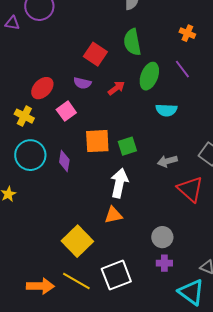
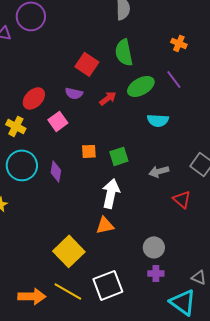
green ellipse: (149, 76) -> (141, 86), turned 40
orange square: (97, 141) -> (89, 151), size x0.6
red triangle: (190, 189) -> (182, 199), size x0.7

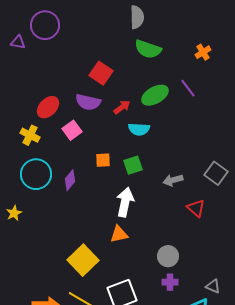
orange cross: (179, 43) -> (203, 52), moved, turned 35
green semicircle: (124, 52) -> (148, 49), moved, turned -60
purple semicircle: (74, 93) -> (88, 102), size x1.4
cyan semicircle: (158, 120) -> (139, 129), moved
purple diamond: (56, 171) -> (70, 180), turned 30

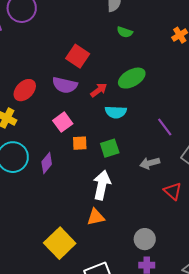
green semicircle: (148, 49) -> (125, 32), size x0.6
purple line: (188, 88) -> (165, 127), moved
pink square: (72, 130) -> (63, 122), moved

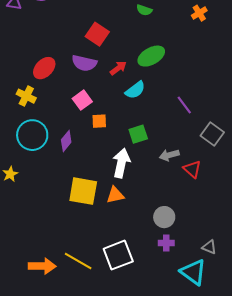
cyan semicircle: (116, 112) -> (135, 90), turned -40
green square: (110, 148) -> (138, 134), moved
gray arrow: (150, 163) -> (169, 155), moved
yellow square: (60, 243) -> (83, 191), moved, turned -36

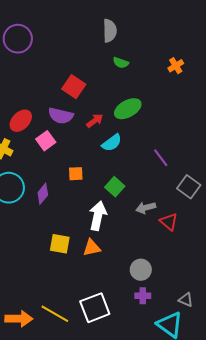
pink square: (82, 100) -> (46, 141), moved
green square: (138, 134) -> (115, 187), turned -30
yellow square: (83, 191) -> (60, 244), size x0.7

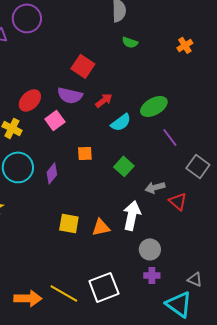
green ellipse: (128, 109) -> (154, 106), moved
white arrow: (98, 216) -> (132, 215), moved

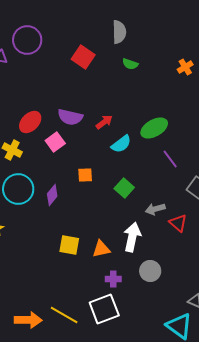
red square: (83, 66) -> (83, 57), moved
purple cross: (152, 275) -> (113, 279), moved

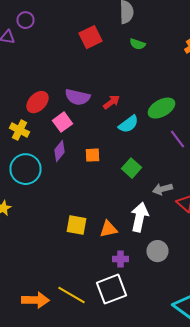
purple circle: (27, 40) -> (26, 20), moved, size x0.6
red square: (83, 57) -> (90, 37), turned 30
purple diamond: (52, 195) -> (60, 151), moved

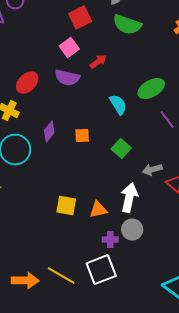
green semicircle: (138, 44) -> (127, 25), size x1.8
red arrow: (112, 102) -> (98, 62), moved
pink square: (62, 122) -> (69, 48), moved
cyan semicircle: (128, 124) -> (118, 105), turned -85
gray circle: (158, 251) -> (132, 230), moved

